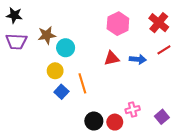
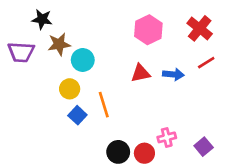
black star: (14, 15) -> (42, 19), moved

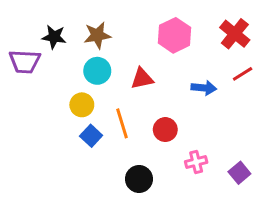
black star: (42, 19) -> (54, 37), moved
brown star: (59, 44) -> (97, 35), moved
red triangle: (141, 73) -> (142, 79), moved
red circle: (144, 153) -> (165, 130), moved

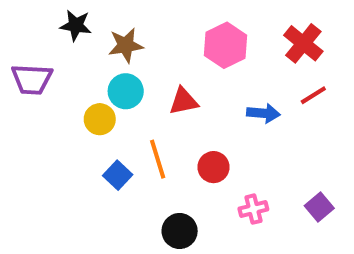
black star: (54, 37) -> (76, 25), moved
yellow circle: (82, 105) -> (100, 119), moved
purple square: (239, 173) -> (319, 207), moved

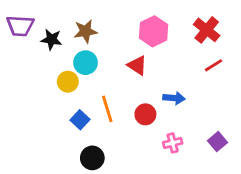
black star: (76, 25) -> (51, 39), moved
purple trapezoid: (32, 79) -> (20, 26), moved
red triangle: (184, 101) -> (137, 65), moved, turned 45
blue arrow: (263, 113) -> (174, 98), moved
black circle: (180, 231) -> (92, 158), moved

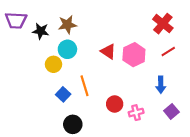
pink hexagon: (154, 31) -> (134, 55), moved
blue arrow: (174, 98) -> (161, 85), moved, turned 84
red circle: (145, 114) -> (115, 104), moved

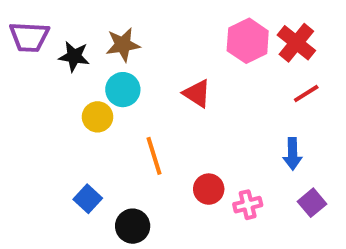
pink hexagon: (134, 55) -> (248, 41), moved
blue square: (63, 94) -> (88, 199), moved

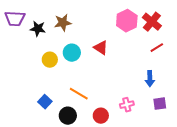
cyan circle: (123, 90) -> (72, 53), moved
orange line: (154, 156) -> (79, 94), moved, turned -42
red circle: (209, 189) -> (101, 116), moved
purple square: (312, 203) -> (160, 104), turned 32

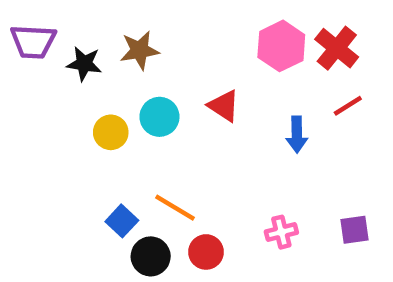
blue arrow: (150, 79) -> (297, 135), moved
blue square: (45, 102) -> (122, 221), moved
red circle: (101, 116) -> (206, 252), moved

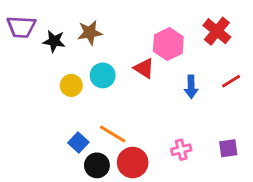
pink hexagon: (281, 46) -> (168, 44), moved
red line: (348, 106) -> (231, 81), moved
red circle: (206, 252) -> (133, 163), size x1.4

